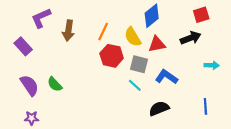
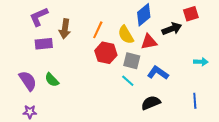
black arrow: (191, 38) -> (172, 29), moved
purple rectangle: (23, 46) -> (44, 44), moved, turned -54

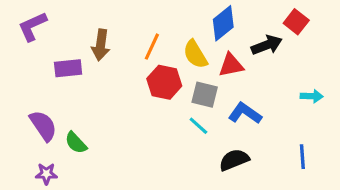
red square: (191, 14) -> (296, 22), turned -35
purple L-shape: (39, 17) -> (32, 26), moved
green semicircle: (52, 80) -> (76, 143), moved

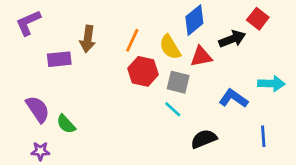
cyan arrow: (312, 96) -> (271, 84), size x1.4
blue L-shape: (245, 113) -> (234, 98), moved

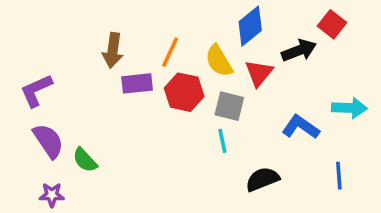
purple L-shape: (28, 23) -> (36, 90), moved
red triangle: (201, 57) -> (259, 73), turned -40
purple rectangle: (59, 59) -> (137, 83), moved
cyan line: (173, 109) -> (222, 141), turned 36

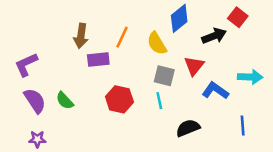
red triangle: (259, 73) -> (194, 66), moved
red hexagon: (184, 92) -> (119, 99), moved
green semicircle: (85, 160) -> (65, 101), moved

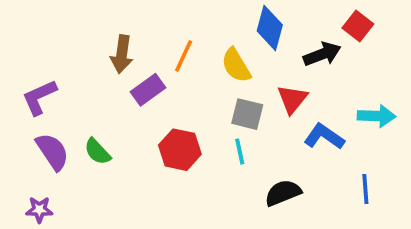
blue diamond: (179, 18) -> (270, 28), turned -36
purple rectangle: (98, 60) -> (148, 90), turned -30
purple star: (37, 139) -> (39, 210), moved

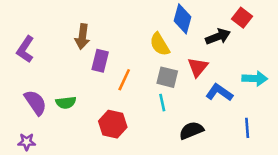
orange line: (184, 56) -> (124, 80), moved
purple rectangle: (148, 90) -> (100, 61), turned -40
purple L-shape: (39, 97) -> (25, 49), moved, turned -32
red hexagon: (180, 150) -> (113, 124), moved
green semicircle: (97, 152) -> (66, 103), turned -54

